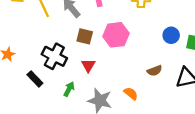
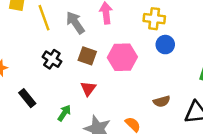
blue circle: (171, 35) -> (165, 45), moved
black cross: (54, 56) -> (52, 59), moved, size x0.7

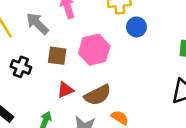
red triangle: (88, 89) -> (65, 90), turned 42
brown semicircle: (162, 101) -> (98, 95), moved, size x1.5

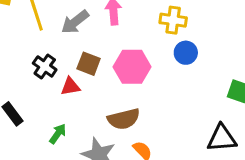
gray arrow: (37, 23) -> (75, 22), turned -95
red triangle: (65, 90) -> (70, 86), moved

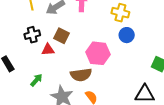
black cross: (45, 66) -> (32, 35), turned 35
pink hexagon: (132, 67) -> (98, 53), moved

